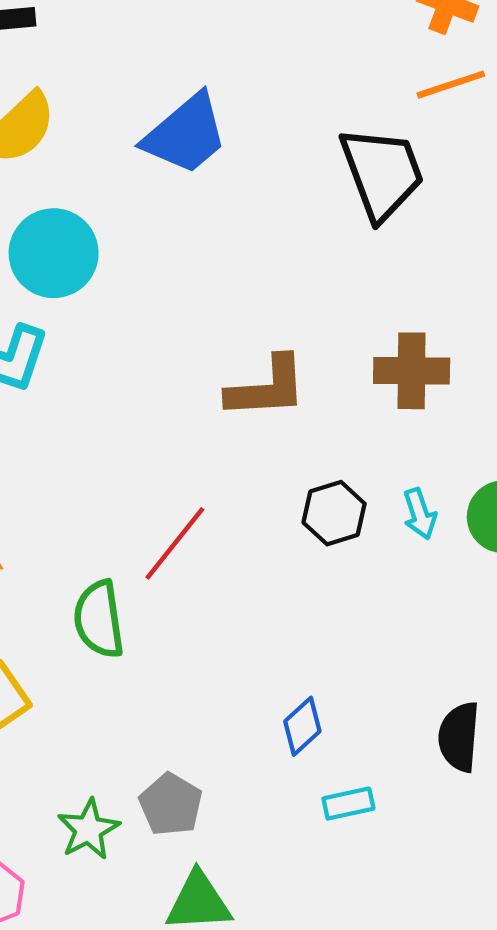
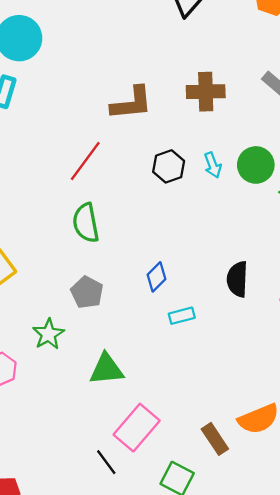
red line: (175, 543) -> (85, 161), moved
green semicircle: (99, 619) -> (86, 223), moved
gray pentagon: (171, 805) -> (87, 292), moved

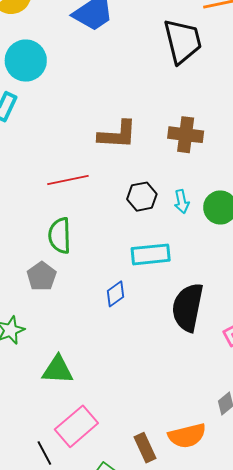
red line: (85, 161) -> (68, 180), turned 33
black semicircle: (237, 279) -> (188, 307), size x1.5
gray pentagon: (87, 292) -> (42, 276), moved
cyan rectangle: (182, 316) -> (151, 254), moved, size x1.6

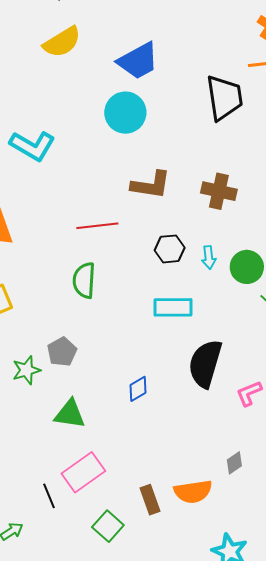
cyan circle: (26, 61) -> (125, 113), moved
gray pentagon: (42, 276) -> (62, 352), moved
blue diamond: (116, 294) -> (138, 389), moved

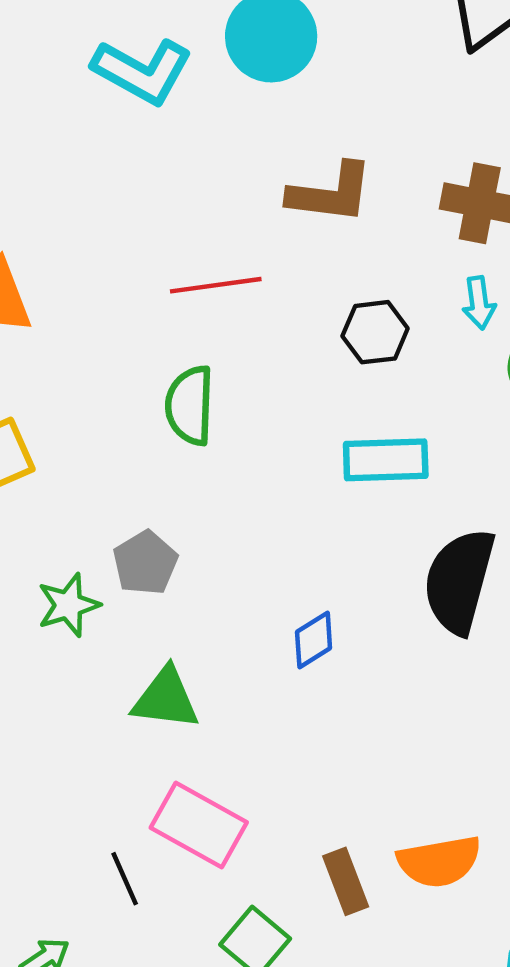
cyan L-shape: (32, 146) -> (142, 71), moved
cyan arrow: (209, 258) -> (479, 303), moved
pink rectangle: (83, 472) -> (199, 825), turned 66

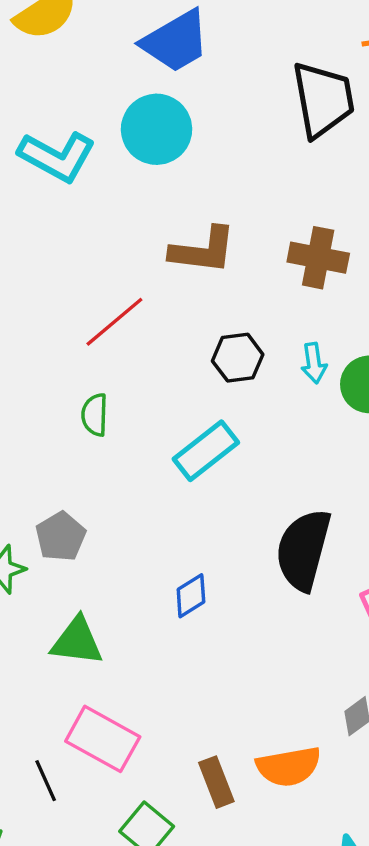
red line: (216, 285) -> (114, 322), turned -32
cyan arrow: (479, 303) -> (314, 363), moved
green semicircle: (190, 405) -> (95, 415), size x0.7
cyan rectangle: (386, 460) -> (206, 451), moved, turned -36

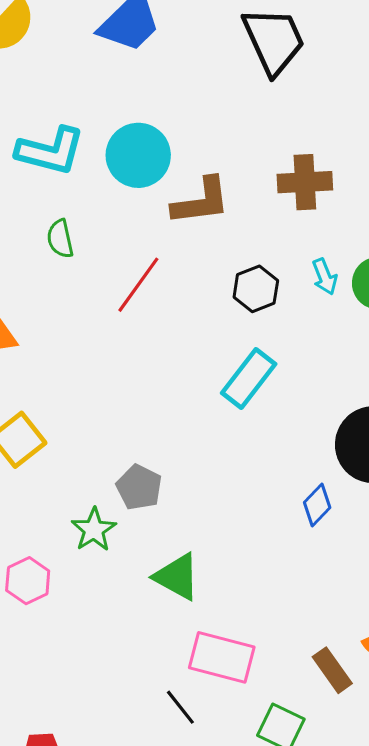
cyan circle: (157, 129) -> (138, 155), moved
green semicircle: (95, 415) -> (60, 239), moved
blue diamond: (191, 596) -> (317, 505), moved
green triangle: (77, 641) -> (177, 577), turned 36

